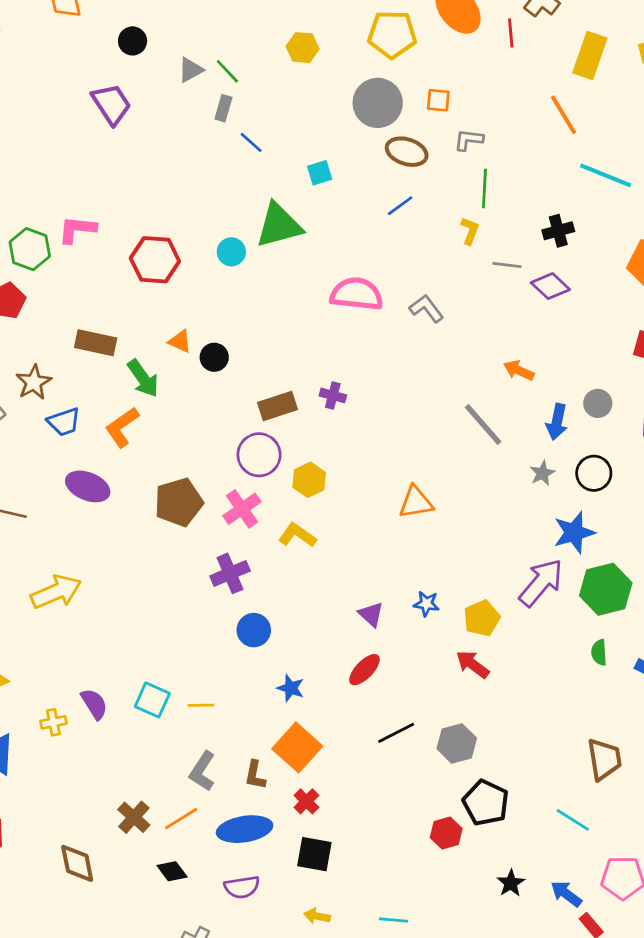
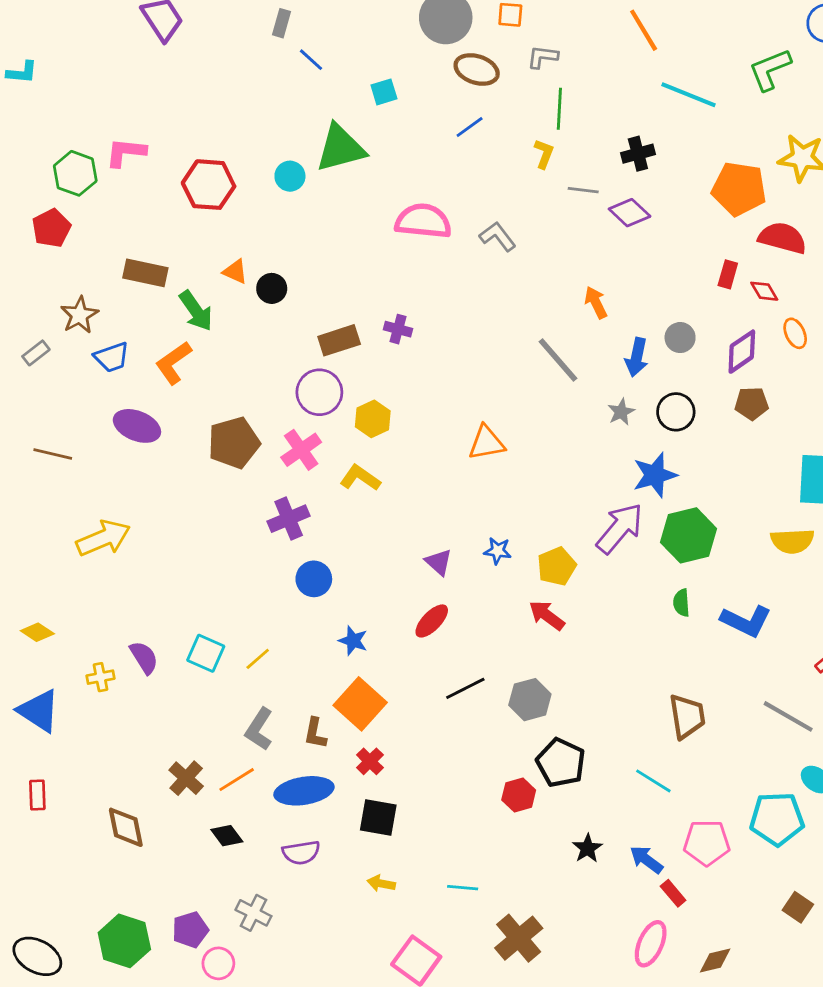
orange arrow: (519, 370) -> (596, 302), turned 40
yellow line: (201, 705) -> (258, 659), turned -40

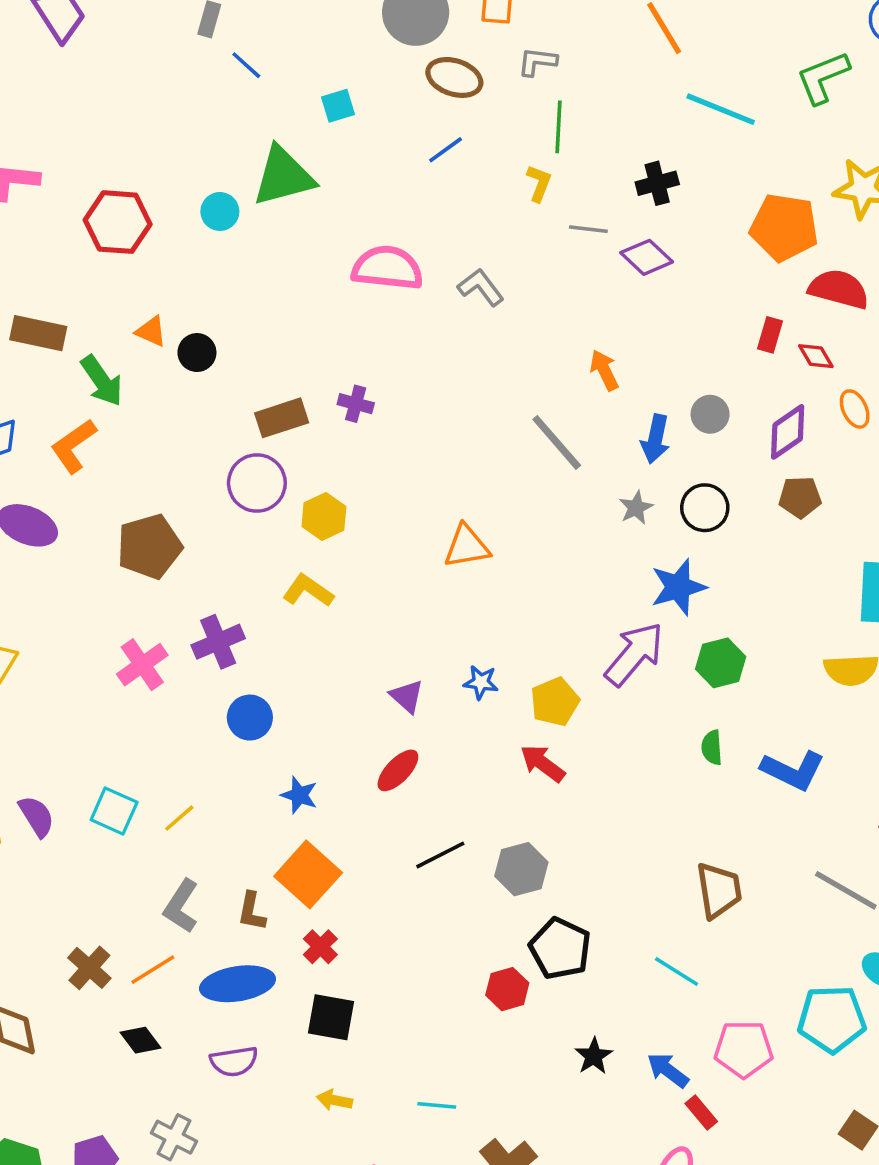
pink cross: (301, 450) -> (142, 665), moved
green hexagon: (688, 535) -> (721, 663), size x0.7

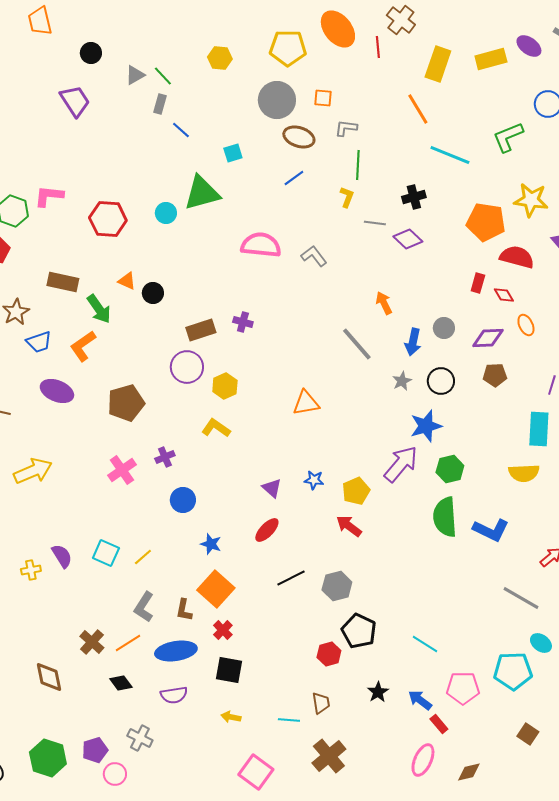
purple diamond: (788, 432) -> (488, 338), turned 32
purple cross: (218, 642) -> (165, 457), size x0.7
green semicircle: (712, 748) -> (445, 517), size x2.0
brown trapezoid: (719, 890) -> (321, 703), moved, size x0.7

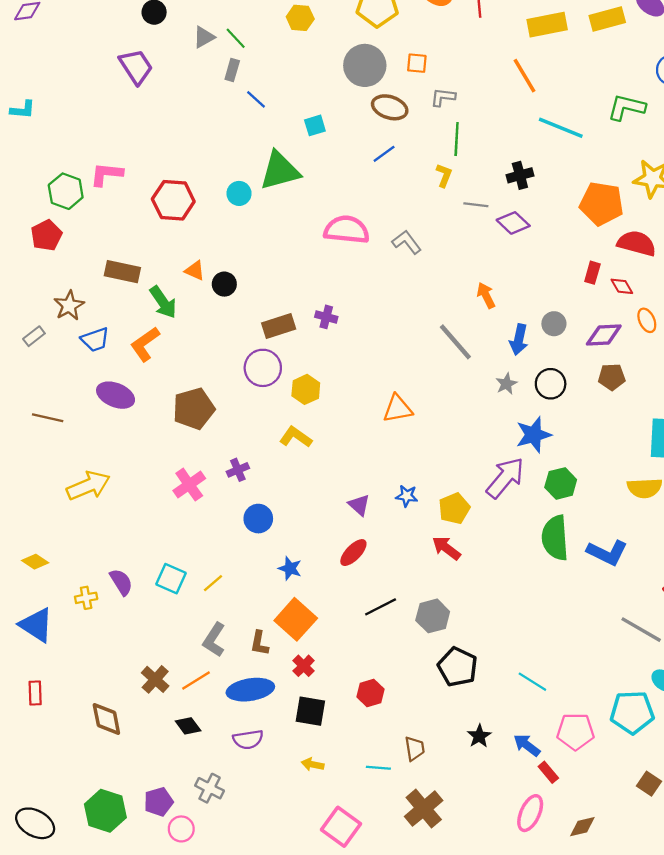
yellow rectangle: (438, 64) -> (547, 25), turned 60
green L-shape: (508, 137) -> (626, 107), turned 36
red hexagon: (329, 654) -> (370, 693), moved

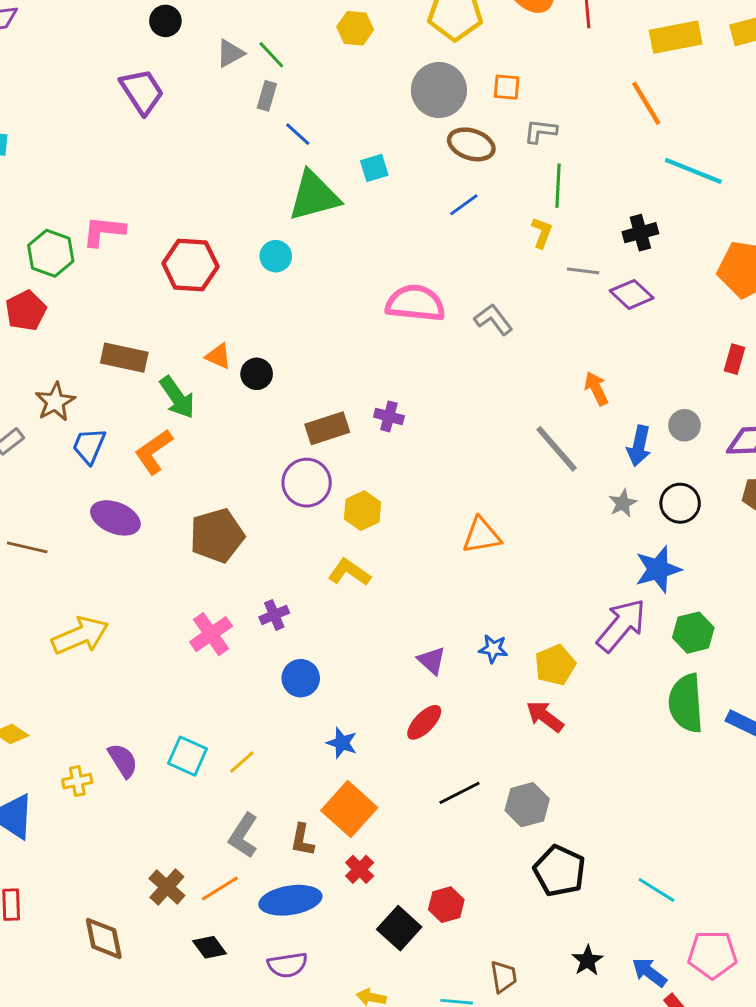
green triangle: (280, 171) -> (314, 196), moved
blue trapezoid: (95, 340) -> (89, 446), turned 132
black square: (310, 711) -> (399, 928), moved, turned 32

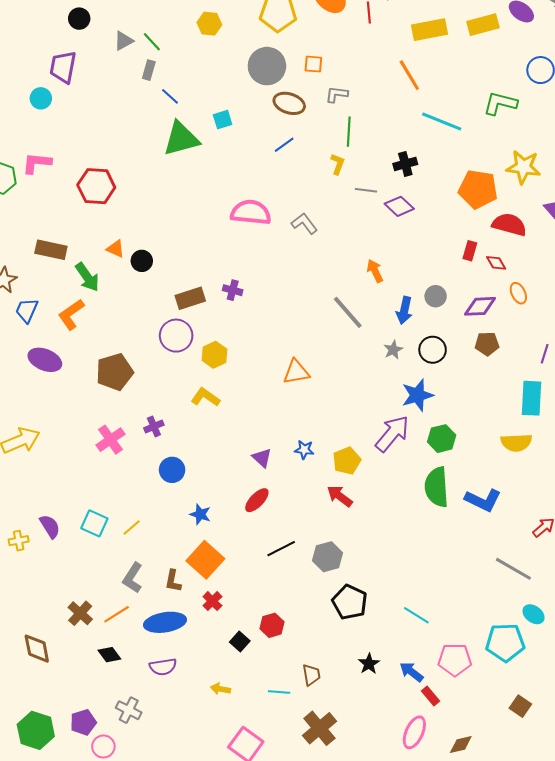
purple trapezoid: (142, 91) -> (63, 67), turned -136
cyan circle: (276, 256) -> (41, 98), moved
black square: (399, 928) -> (240, 642), size x0.7

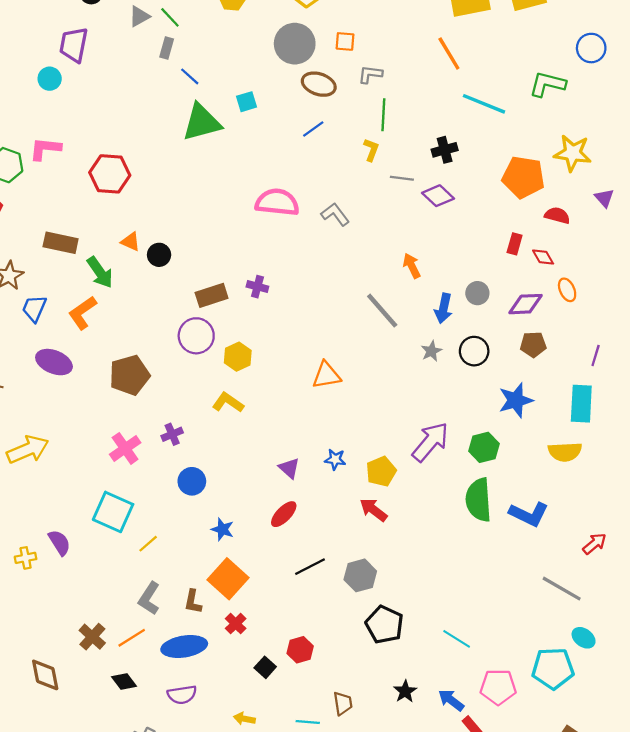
red semicircle: (509, 225) -> (557, 215), size x0.7
blue star: (417, 395) -> (516, 400), moved
cyan square: (94, 523) -> (113, 512), moved, size x1.4

